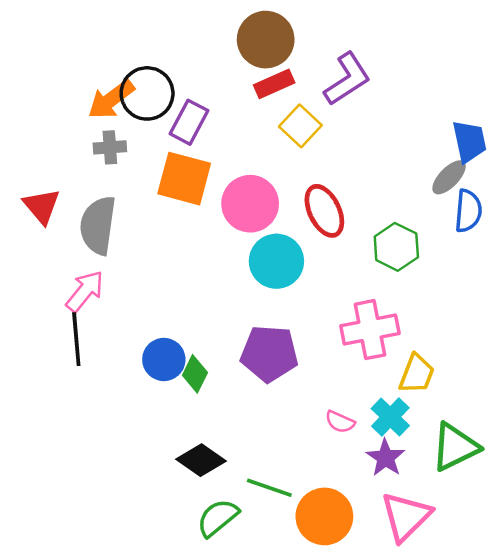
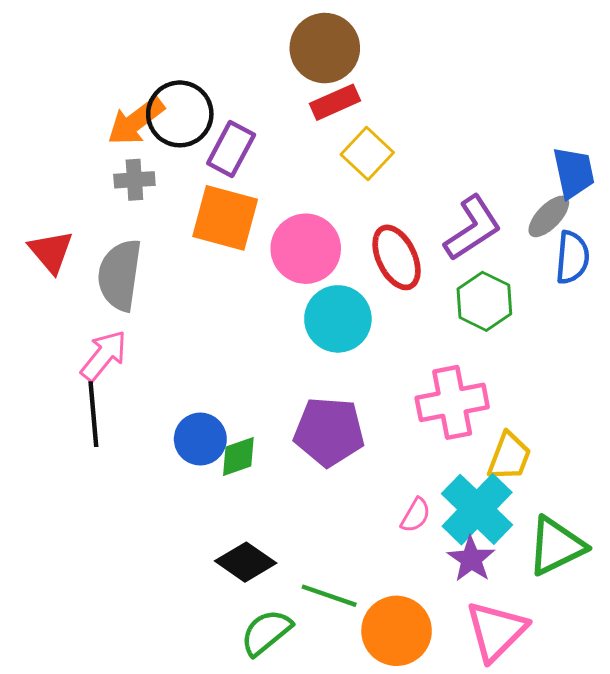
purple L-shape: (347, 79) -> (473, 228), moved
green diamond: (195, 374) -> (238, 457), turned 45
cyan cross: (390, 417) -> (477, 509), size x1.5
pink semicircle: (340, 422) -> (416, 515), turned -84

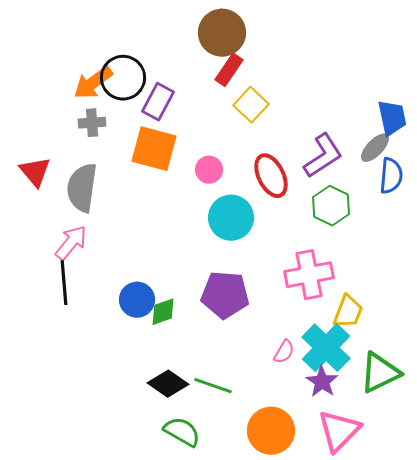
red rectangle: (335, 102) -> (229, 70), turned -32
pink circle: (306, 249) -> (209, 170), size x0.6
green line: (329, 596) -> (213, 386), moved
green semicircle: (266, 632) -> (182, 432), turned 69

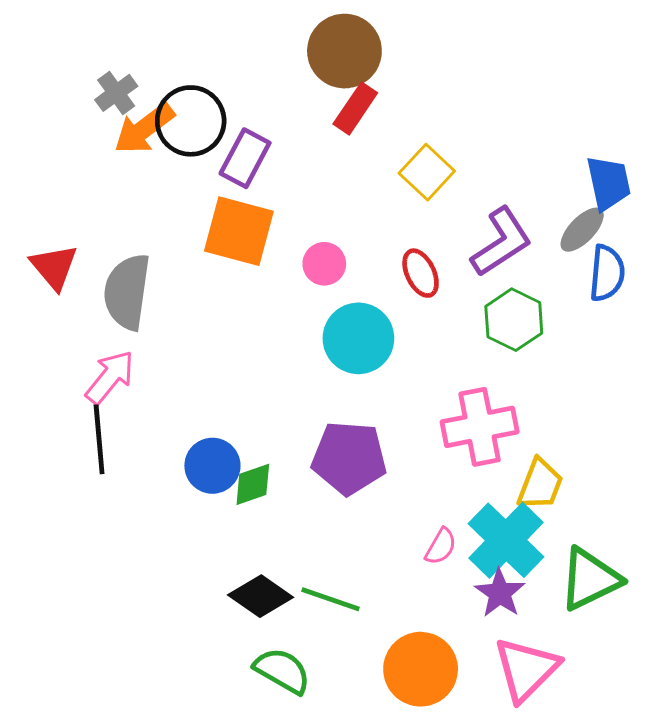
yellow square: (251, 105) -> (427, 172), moved
gray cross: (92, 123) -> (116, 93), moved, turned -32
red ellipse: (271, 176) -> (421, 273), size x0.7

